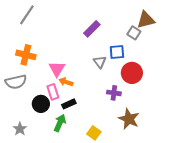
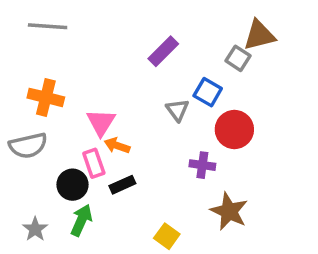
gray line: (27, 15) -> (48, 26), turned 60
blue square: (117, 52) -> (208, 92), turned 35
green arrow: (60, 123) -> (81, 220), moved

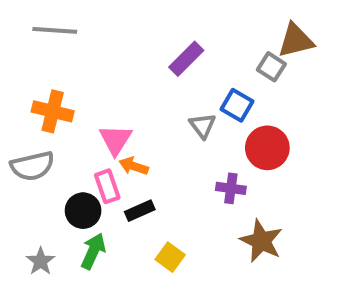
yellow square: (167, 236) -> (170, 257), moved

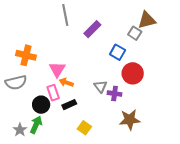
gray line: (55, 30) -> (65, 15), moved, turned 75
gray triangle: (203, 126) -> (100, 86), moved
brown star: (261, 241) -> (130, 120), turned -30
green arrow: (93, 251) -> (36, 125), moved

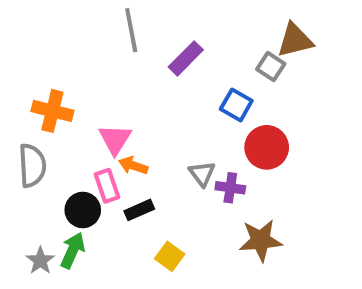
gray semicircle: (16, 82) -> (32, 166), turned -80

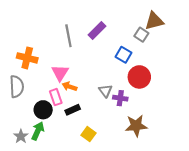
gray line: (131, 30) -> (68, 36), moved

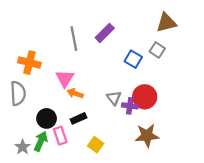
gray square: (141, 35) -> (157, 50), moved
red circle: (139, 77) -> (145, 97), moved
pink rectangle: (56, 97) -> (60, 136), moved

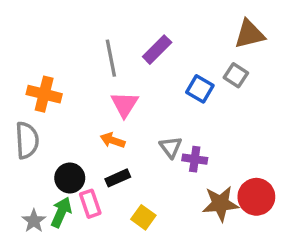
pink triangle: (65, 79) -> (125, 104), moved
red circle: (145, 97) -> (256, 197), moved

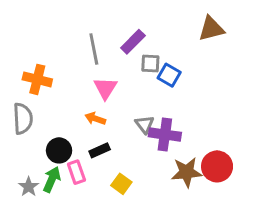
gray square: (236, 75) -> (150, 63), moved, turned -30
purple cross: (195, 159) -> (165, 135), size x1.5

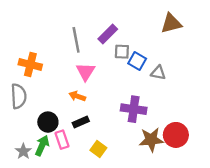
gray triangle: (145, 124) -> (158, 73), moved, turned -42

